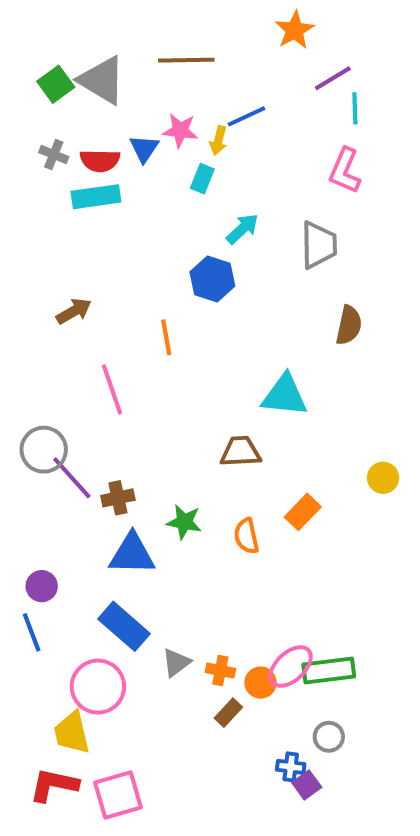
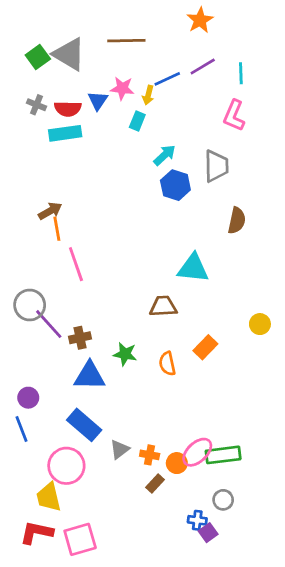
purple line: (333, 78) -> (203, 67), moved
blue hexagon: (212, 279) -> (175, 185), moved
orange line: (166, 337) -> (57, 229), moved

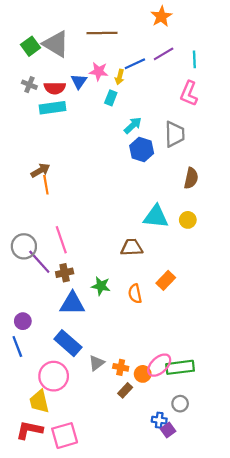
pink line: (76, 264) -> (61, 240), moved
yellow circle: (260, 324) -> (188, 220), moved

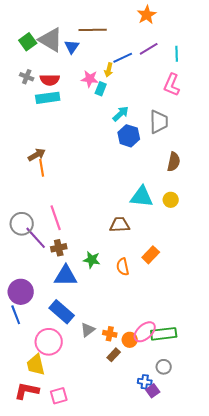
pink star: (99, 71) -> (90, 79), moved
blue triangle: (79, 81) -> (72, 47), moved
purple circle: (23, 321) -> (21, 292), size x1.6
pink square: (65, 436) -> (59, 396), size x0.7

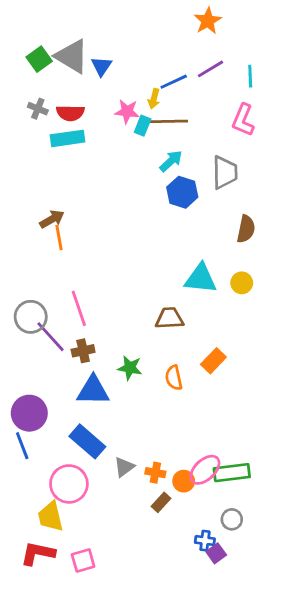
brown line: (93, 30) -> (168, 121), moved

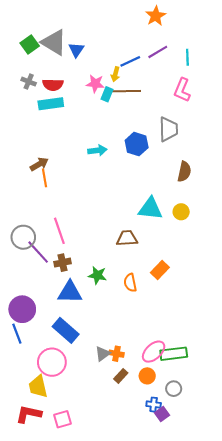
cyan arrow: (171, 161) -> (97, 150), moved, turned 36
gray triangle: (124, 467) -> (103, 354), moved
orange circle: (184, 481) -> (147, 376), moved

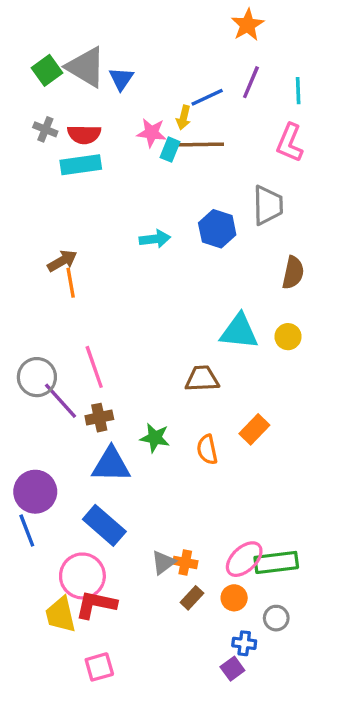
purple line: (158, 52) -> (251, 82), turned -36
red L-shape: (29, 414) -> (96, 605), moved
purple square: (162, 414) -> (232, 669), moved

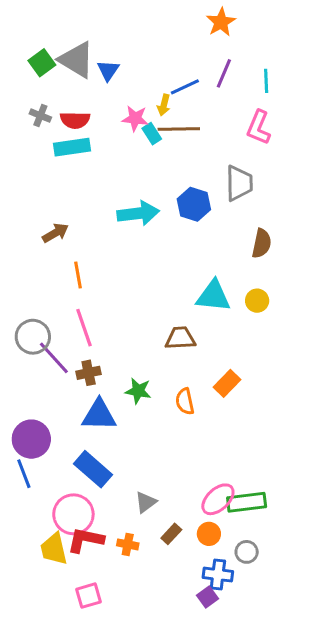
cyan rectangle: (170, 150) -> (152, 134), turned -55
cyan arrow: (155, 239) -> (138, 213), size x1.5
orange line: (71, 283) -> (78, 275), moved
orange cross: (185, 562) -> (128, 544), moved
blue cross: (244, 643) -> (218, 575), size x1.4

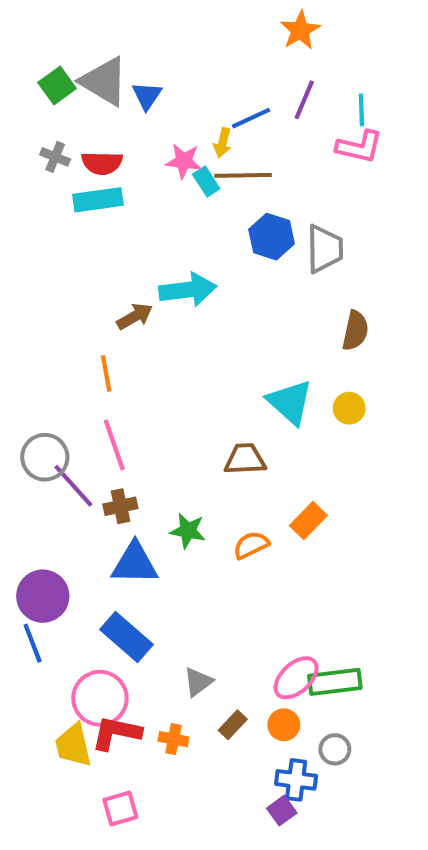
pink L-shape: (259, 128) -> (359, 147), moved, turned -100
blue hexagon: (194, 204) -> (272, 237), moved
brown arrow: (55, 233) -> (135, 316), moved
cyan triangle: (213, 296) -> (290, 402), turned 36
orange semicircle: (185, 401) -> (251, 545), turned 76

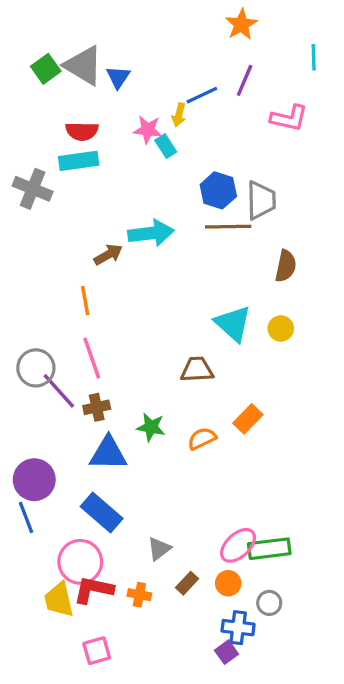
cyan line: (361, 110) -> (314, 57), moved
gray cross: (55, 157) -> (33, 189), moved, size x1.6
brown line: (243, 175) -> (228, 227), moved

